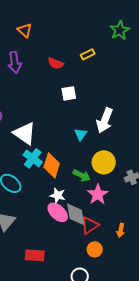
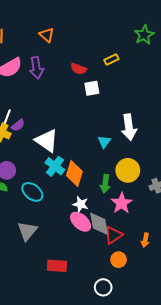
white square: (69, 93) -> (92, 88), moved
white arrow: (105, 120) -> (129, 127), turned -30
green arrow: (82, 175) -> (105, 184), turned 72

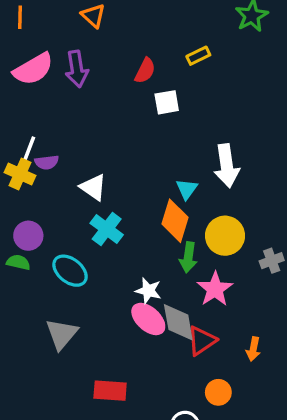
red semicircle: (79, 69) -> (145, 71), turned -84
purple semicircle: (18, 125) -> (47, 162), turned 32
white triangle: (47, 141) -> (93, 187), size x0.7
orange diamond: (74, 173) -> (175, 221), moved
orange circle: (119, 260) -> (218, 392), moved

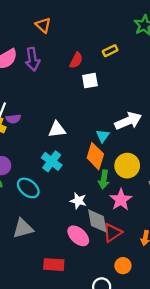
white arrow: (227, 166) -> (128, 121), turned -105
white triangle: (93, 187) -> (57, 129), moved, turned -42
pink ellipse: (148, 319) -> (78, 236), moved
gray triangle: (62, 334) -> (23, 228), turned 35

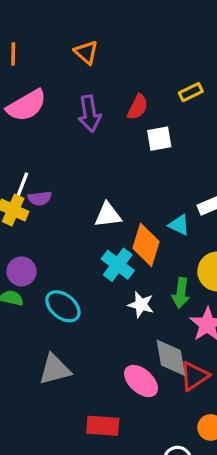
purple arrow: (32, 59) -> (90, 114), moved
cyan triangle: (103, 136) -> (179, 225), turned -40
orange diamond: (95, 156) -> (146, 245), moved
cyan cross: (52, 161) -> (118, 265), moved
white star: (78, 201) -> (141, 305), moved

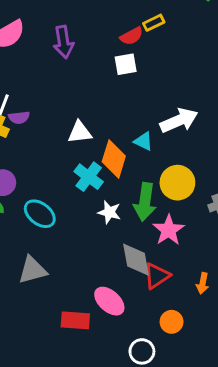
red semicircle: (138, 107) -> (132, 36), moved, turned 35
green arrow: (181, 293) -> (145, 202), size x1.4
pink ellipse: (141, 381) -> (109, 301), moved

